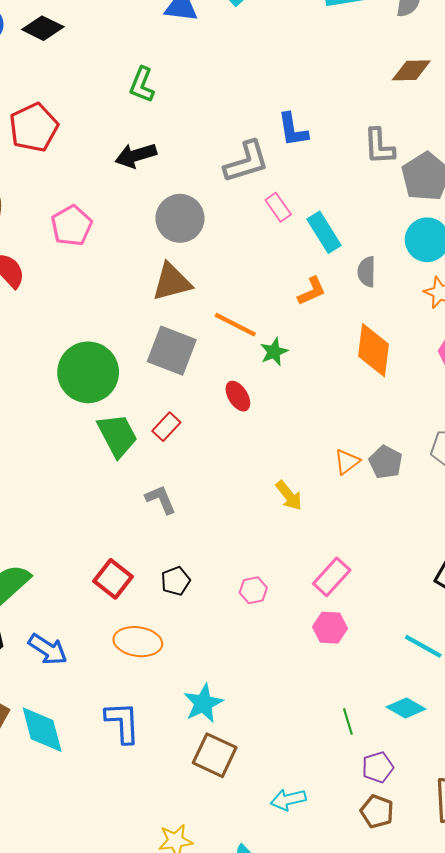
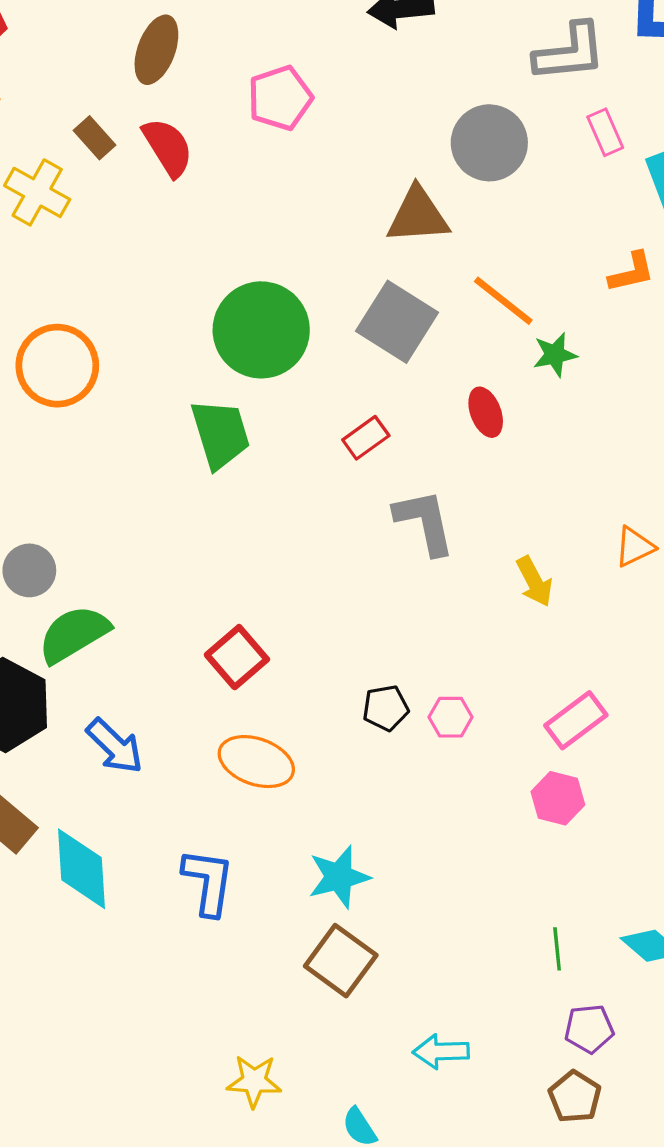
gray circle: (180, 218) -> (489, 143), moved
green trapezoid: (117, 435) -> (220, 434), moved
gray L-shape: (161, 499) -> (425, 522), moved, size x1.4
black pentagon: (176, 581) -> (386, 708), moved

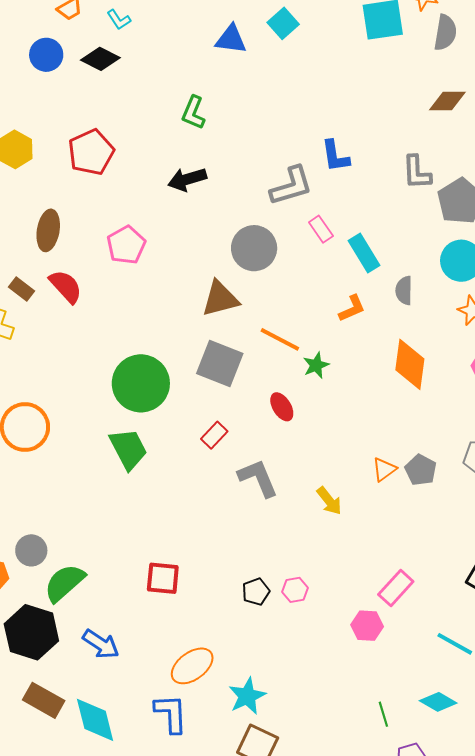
red square: (237, 657) -> (163, 578), turned -33
pink rectangle: (576, 720) -> (396, 588), moved
orange ellipse: (256, 762) -> (192, 666), moved, turned -45

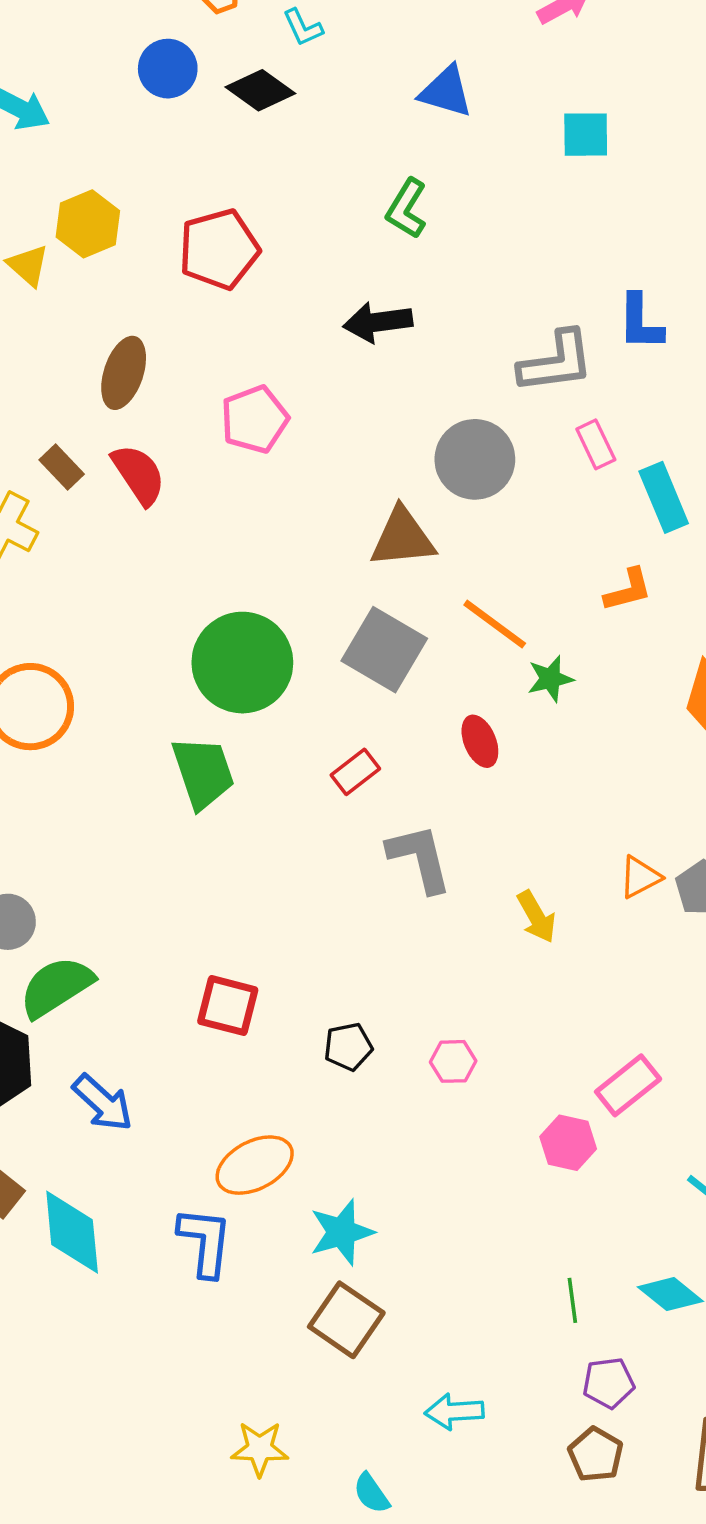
cyan square: (283, 23) -> (586, 135), moved, turned 32
blue triangle: (231, 39) -> (446, 92), moved
black pentagon: (256, 592) -> (348, 1047), moved

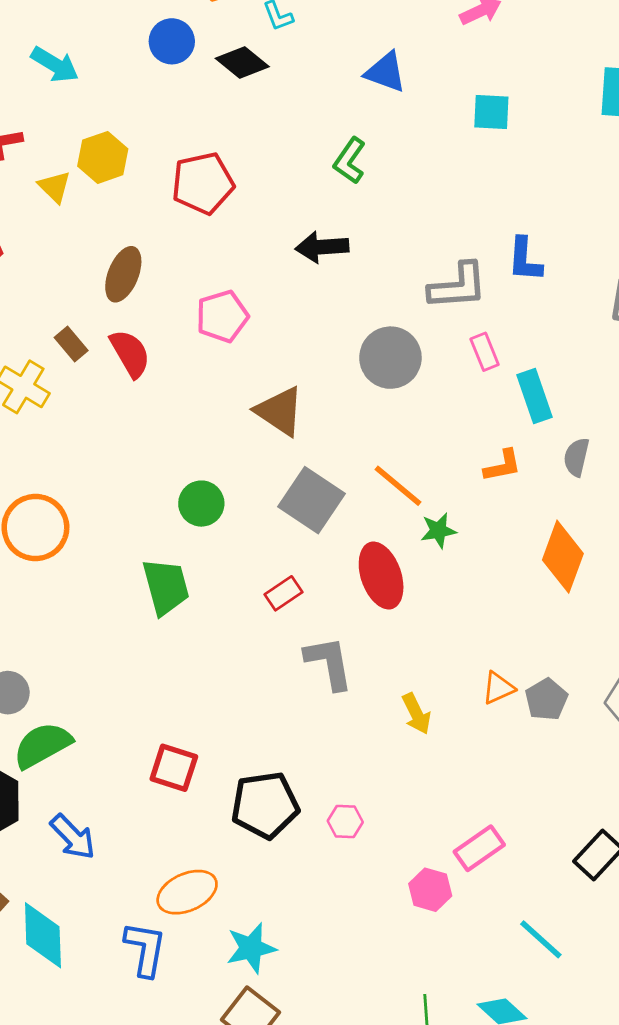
brown triangle: (403, 538) -> (280, 411), moved, turned 36
green circle: (242, 663) -> (201, 504), size x0.6
red ellipse: (480, 741) -> (381, 576), size x1.6
black pentagon: (348, 1047) -> (265, 805), size x1.8

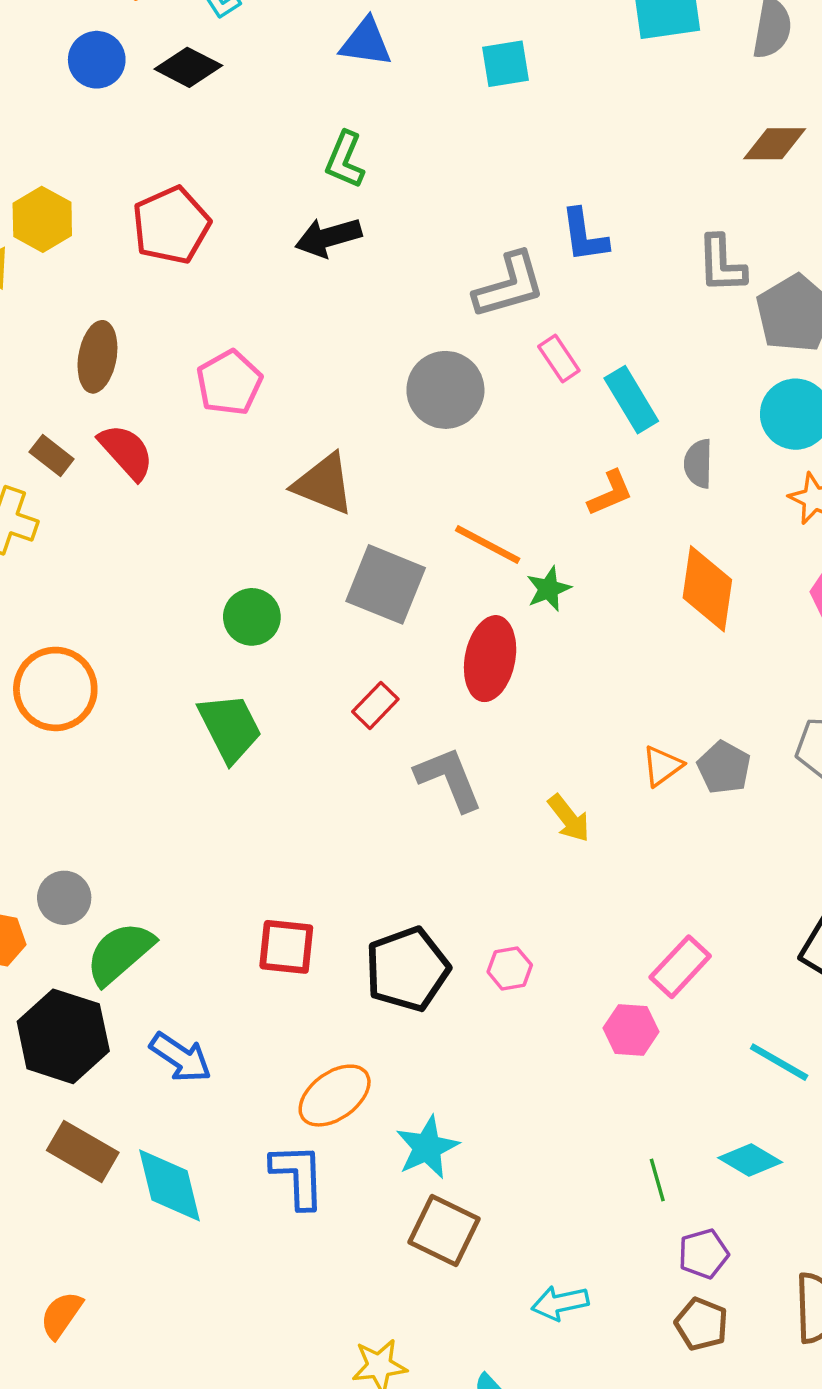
black arrow: (322, 247) -> (328, 237), moved
red ellipse: (381, 576) -> (490, 659), turned 42

